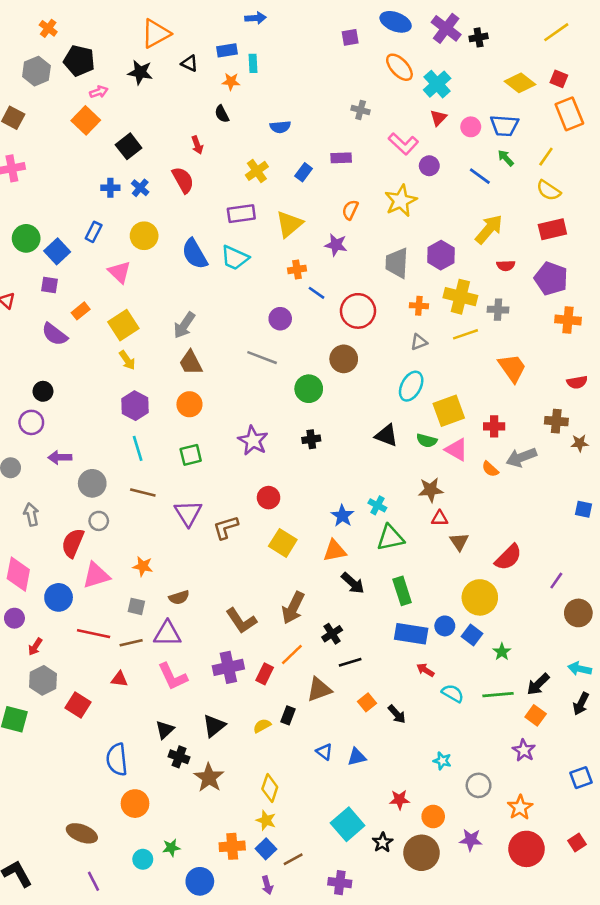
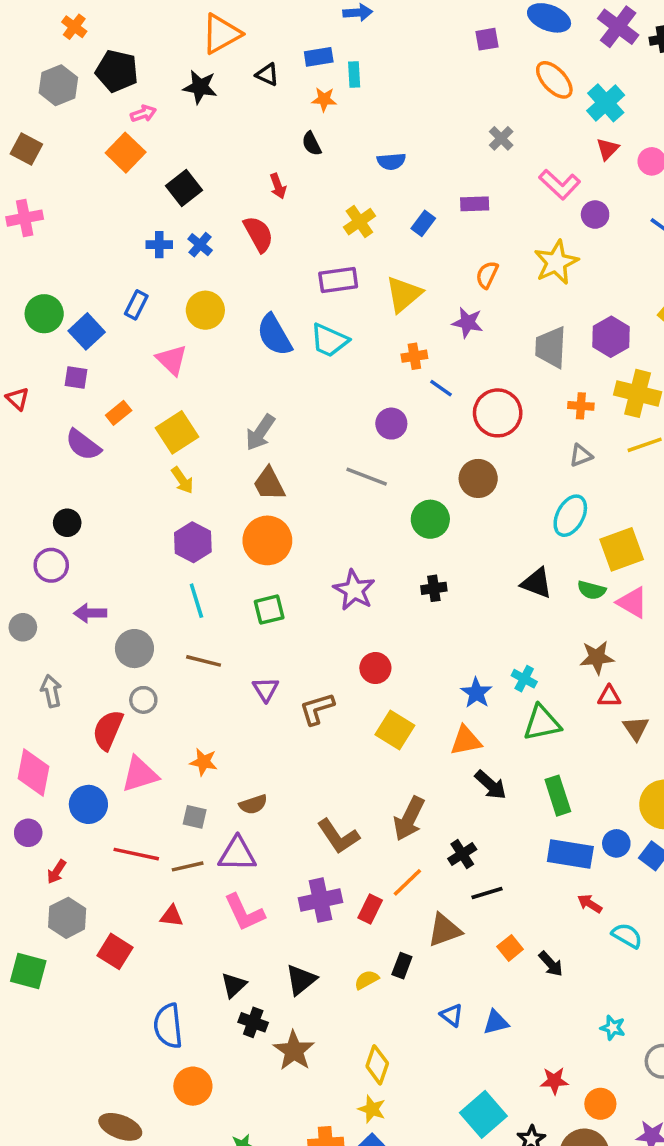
gray cross: (361, 110) -> (501, 138), turned 30
orange circle: (189, 404) -> (267, 540), size x1.4
purple triangle: (188, 513) -> (266, 689), size x0.7

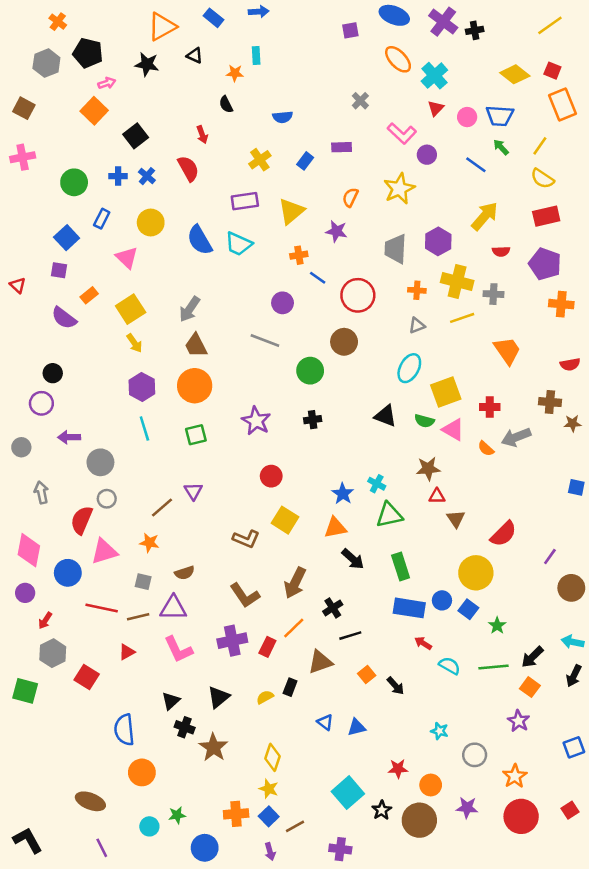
blue rectangle: (319, 57) -> (213, 18), moved, turned 48
green circle: (44, 314) -> (74, 182), moved
brown line: (204, 661) -> (162, 508), moved, turned -55
brown L-shape: (317, 709) -> (246, 539), moved, turned -140
red triangle: (172, 916) -> (127, 652), turned -36

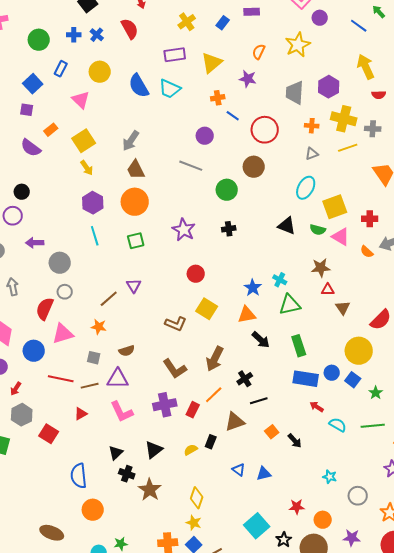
yellow arrow: (485, 216) -> (366, 67), turned -65

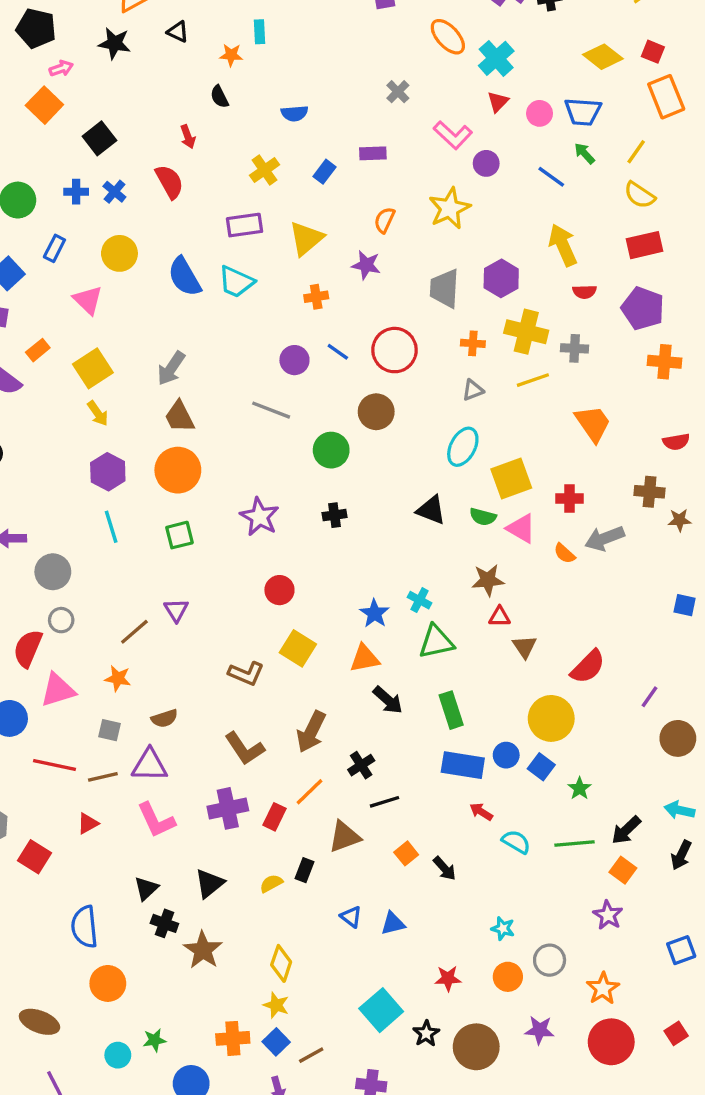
blue line: (233, 116) -> (338, 352), moved
orange circle: (323, 520) -> (508, 977), moved

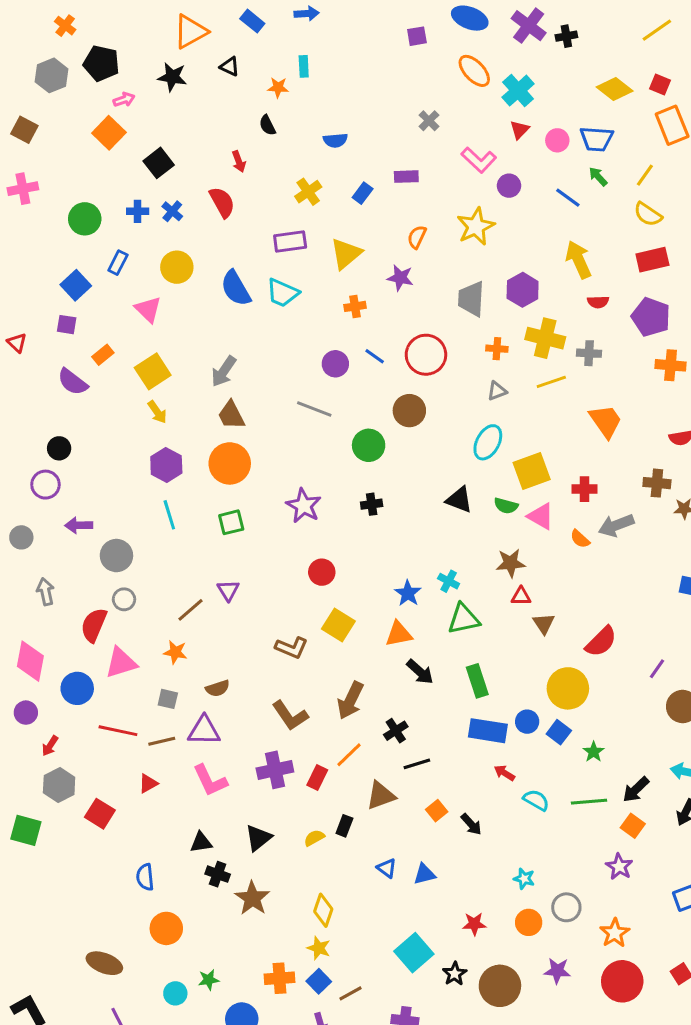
black triangle: (146, 888) -> (201, 842), turned 35
blue semicircle: (84, 927) -> (145, 877), size x0.7

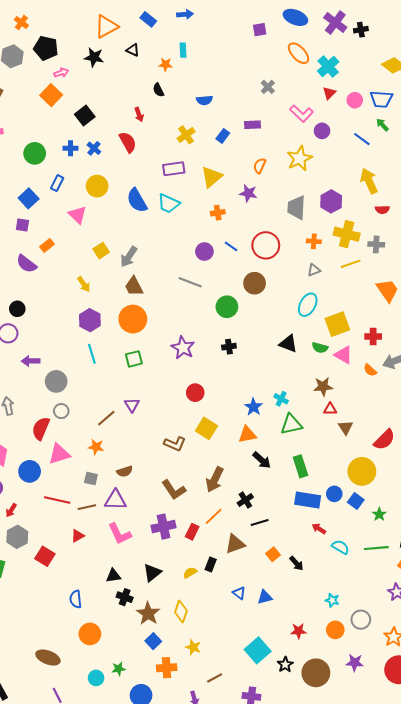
yellow square: (153, 371) -> (101, 251), moved, size x0.7
yellow diamond: (323, 910) -> (181, 611), moved
blue square: (319, 981) -> (153, 641), moved

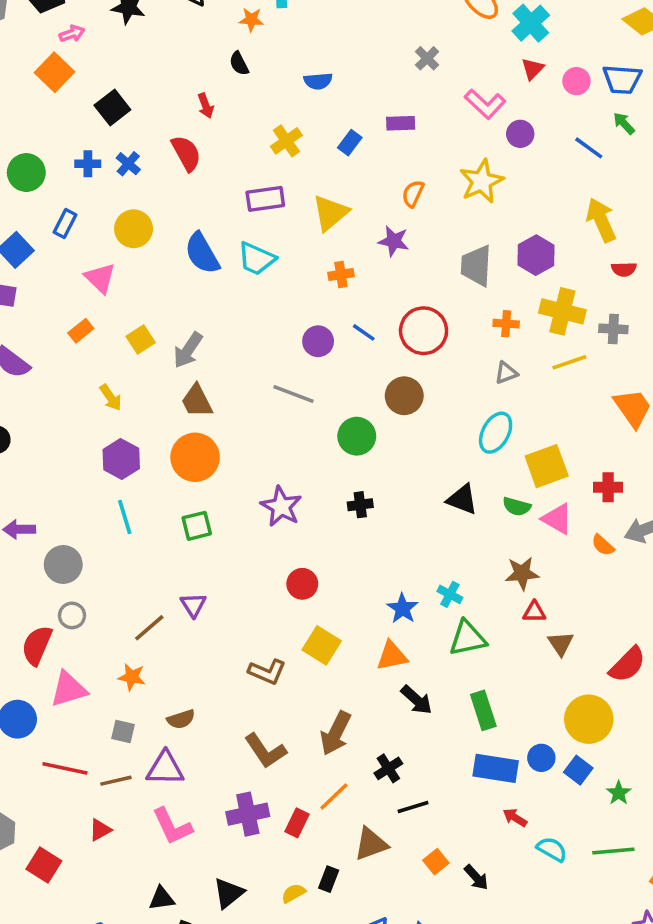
orange rectangle: (47, 245) -> (81, 331), moved

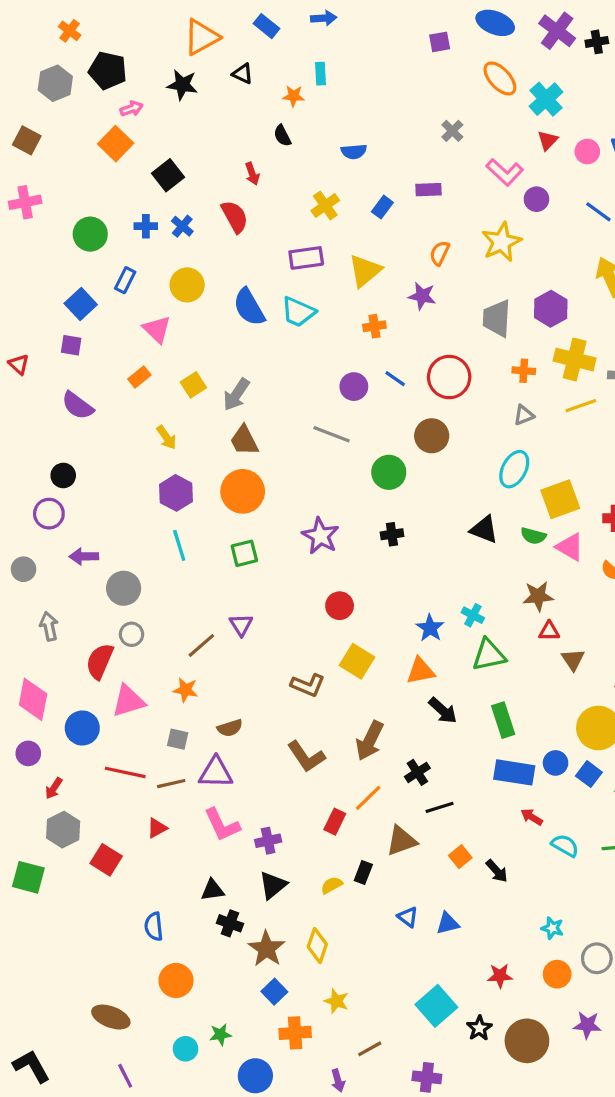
purple cross: (248, 814) -> (268, 841), moved, size x0.7

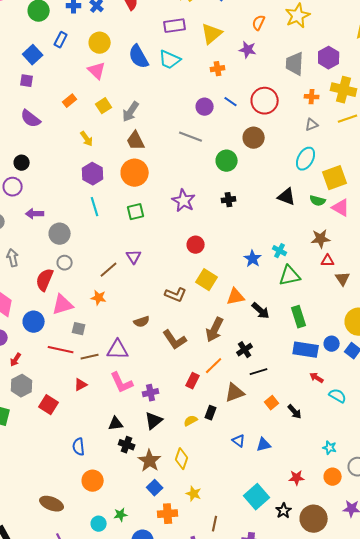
pink triangle: (157, 329) -> (97, 71), moved
orange triangle: (421, 671) -> (236, 297), moved
brown semicircle: (230, 728) -> (142, 322), moved
gray square: (178, 739) -> (79, 329), moved
brown line: (370, 1049) -> (215, 524), turned -49

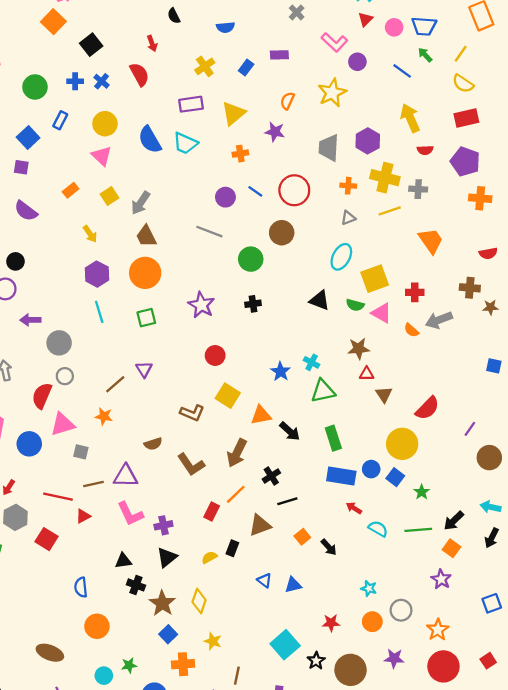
red line: (61, 350) -> (58, 497), moved

